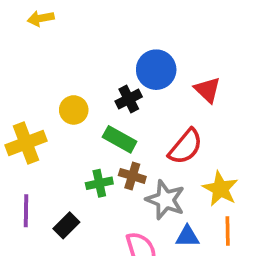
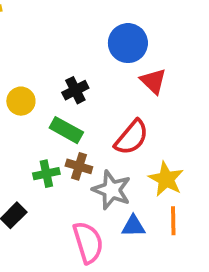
blue circle: (156, 70) -> (128, 43), moved

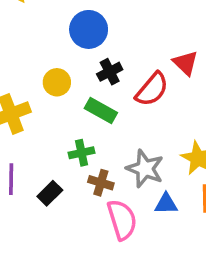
blue circle: (128, 43) -> (89, 29), moved
red semicircle: (132, 137) -> (152, 89), moved
brown cross: (79, 166) -> (101, 183), moved

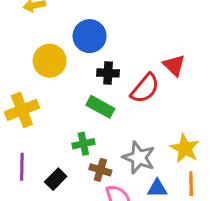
black cross: (110, 72) -> (108, 73), turned 30
yellow circle: (57, 82) -> (50, 61), moved, size x1.4

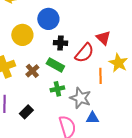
green cross: (83, 144) -> (57, 89), moved
yellow star: (185, 148) -> (118, 63), moved
brown cross: (100, 170) -> (32, 71), moved, turned 32
orange line: (191, 184) -> (100, 76), moved

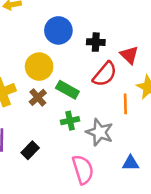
yellow circle: (22, 35) -> (39, 67), moved
black cross: (60, 43) -> (96, 42), moved
blue triangle: (92, 118) -> (131, 163), moved

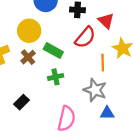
gray star: (100, 132) -> (95, 90), moved
pink semicircle: (83, 170) -> (66, 119), turned 30

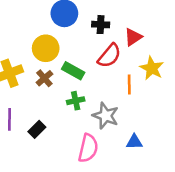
red triangle: (106, 21) -> (133, 37), turned 42
gray star: (95, 90) -> (106, 116), moved

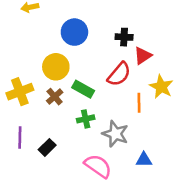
black cross: (101, 25) -> (124, 37), moved
pink semicircle: (88, 148) -> (98, 166), turned -68

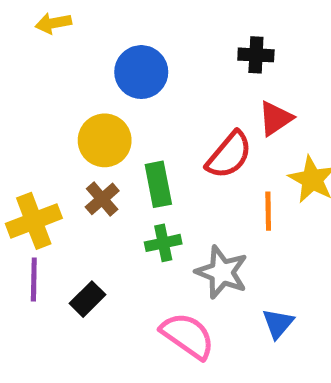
black cross: (124, 37) -> (256, 55), moved
green rectangle: (83, 89) -> (158, 184), turned 50
yellow cross: (20, 92) -> (34, 221), moved
blue triangle: (144, 160) -> (278, 323), turned -49

